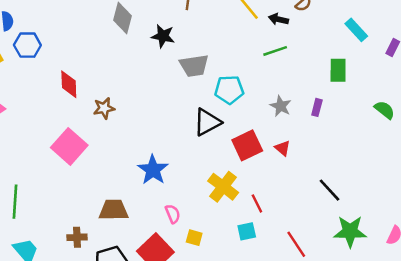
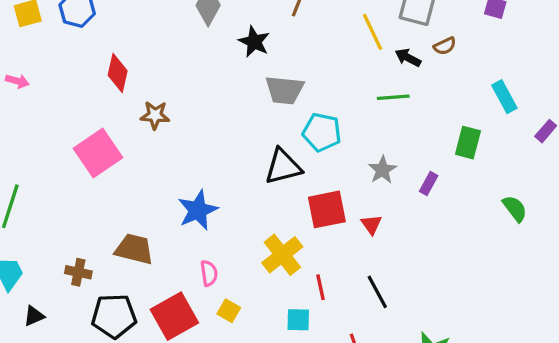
black line: (329, 190) -> (377, 292), moved

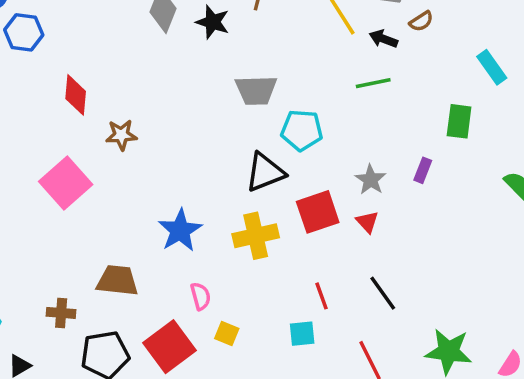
black star: (254, 42) -> (213, 22), moved
gray star: (382, 170) -> (371, 180), moved
yellow cross: (282, 255) -> (256, 236), moved, turned 33

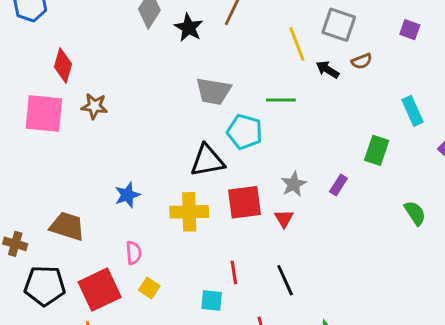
green line: (373, 83) -> (281, 100), moved
pink square: (66, 183) -> (44, 113), moved, turned 36
blue star: (180, 230) -> (127, 195), size x0.7

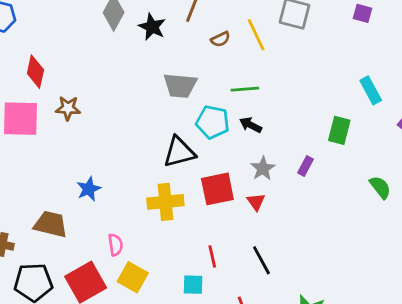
brown semicircle: (362, 61) -> (220, 39), moved
black arrow: (327, 70) -> (251, 125), moved
blue star: (127, 195) -> (89, 189), moved
yellow square: (149, 288) -> (133, 277), size x1.5

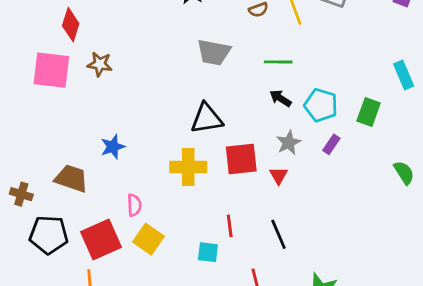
cyan pentagon: (213, 122) -> (321, 105), moved

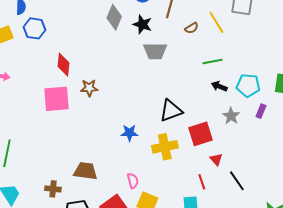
gray trapezoid: (214, 52) -> (155, 51), moved
blue star: (113, 147) -> (129, 133), moved, turned 30
red triangle: (279, 175) -> (216, 159), moved

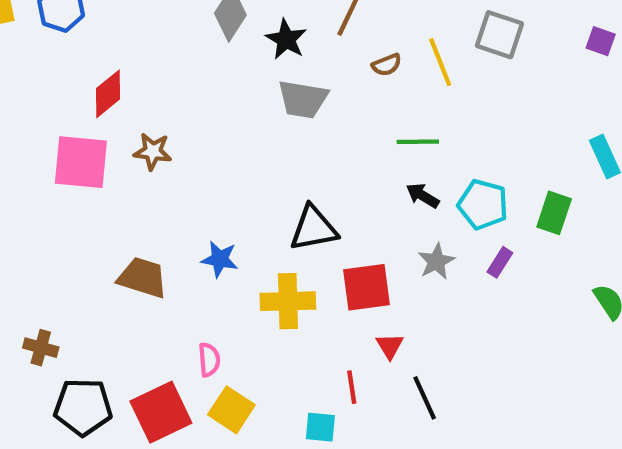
red diamond: (64, 65) -> (108, 94), turned 35
brown trapezoid: (86, 171) -> (143, 278), moved

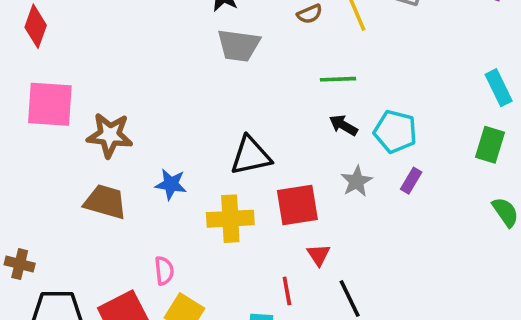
red diamond: (108, 94) -> (36, 26), moved, turned -30
brown star: (153, 151) -> (110, 135), moved, size x1.4
green rectangle: (554, 213) -> (490, 145), moved

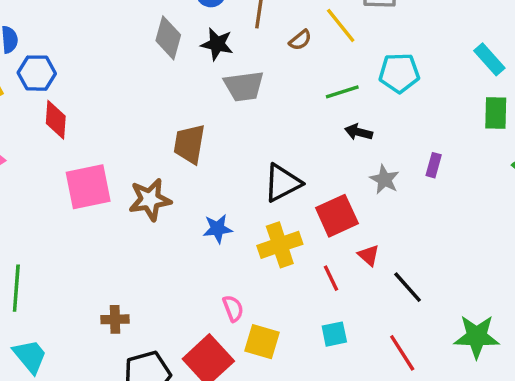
cyan pentagon: (395, 132) -> (399, 73), moved
brown trapezoid: (105, 202) -> (189, 144), moved, turned -81
brown cross: (20, 264) -> (115, 319), moved
red line: (287, 291) -> (331, 278), moved

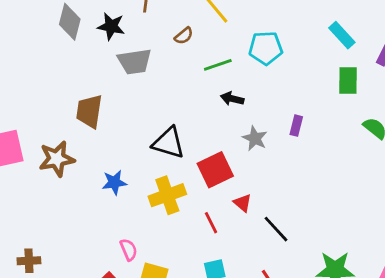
brown semicircle: (300, 40) -> (184, 36), moved
black triangle: (282, 183) -> (169, 143), turned 45

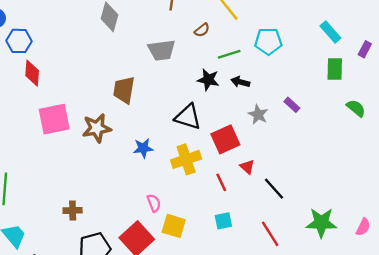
black star: (111, 26) -> (208, 80), moved
purple rectangle: (296, 126) -> (292, 105), turned -63

